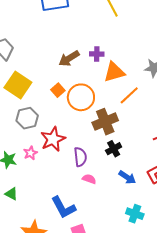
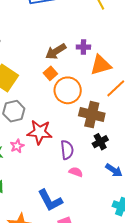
orange square: (58, 90) -> (50, 73), moved
brown cross: (105, 122) -> (92, 115), turned 35
red star: (53, 139) -> (40, 132), turned 30

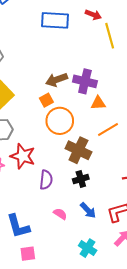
purple cross: (83, 47) -> (85, 81), size x1.6
orange triangle: (101, 65) -> (98, 103), size x0.7
pink semicircle: (76, 172) -> (60, 214), moved

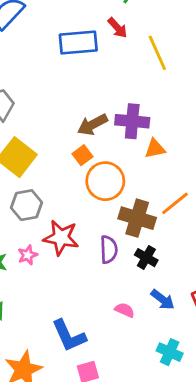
red arrow: (93, 15) -> (117, 28), moved, turned 35
orange line: (108, 130) -> (175, 203), moved
black cross: (81, 179) -> (146, 258), turned -35
purple semicircle: (46, 180) -> (109, 249), moved

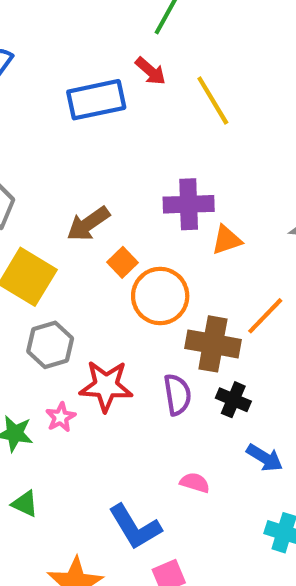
brown arrow: (92, 125) -> (88, 224), moved
pink semicircle: (125, 310) -> (195, 483), moved

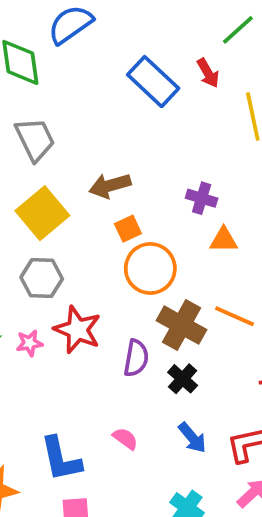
blue rectangle: (96, 100) -> (153, 82), turned 36
purple cross: (189, 204) -> (202, 198), size x0.7
orange line: (265, 316) -> (235, 316), turned 51

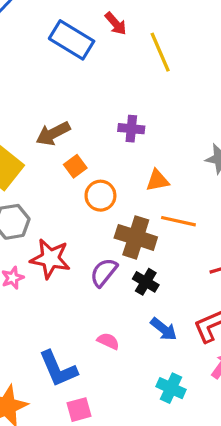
orange triangle: (224, 240) -> (157, 180), moved
orange circle: (150, 268) -> (100, 196), size x0.7
purple semicircle: (136, 358) -> (104, 272), turned -140

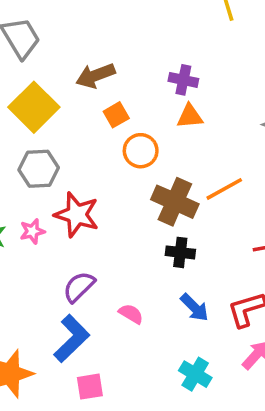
orange triangle: (157, 180) -> (190, 116), moved
orange line: (178, 221) -> (224, 189), turned -48
purple semicircle: (104, 272) -> (79, 287), moved
black cross: (146, 282) -> (180, 252), turned -30
blue L-shape: (58, 369) -> (72, 338), turned -117

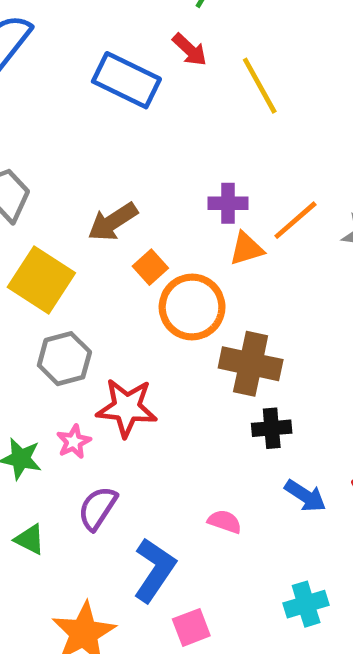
orange circle: (141, 151) -> (192, 307), size x1.4
orange line: (224, 189) -> (295, 220), moved
purple semicircle: (79, 287) -> (97, 508), moved
cyan cross: (195, 374) -> (306, 604), moved, turned -36

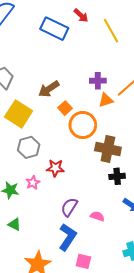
red star: (127, 408) -> (55, 168), size x0.7
purple semicircle: (97, 508) -> (69, 207), moved
pink square: (191, 627) -> (83, 261), turned 35

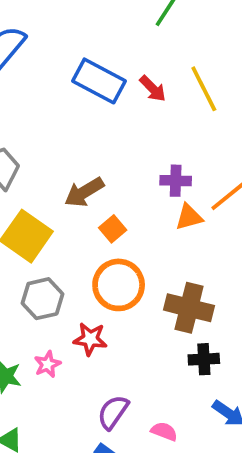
red arrow: (81, 15) -> (153, 89), moved
orange circle: (83, 125) -> (119, 285), moved

